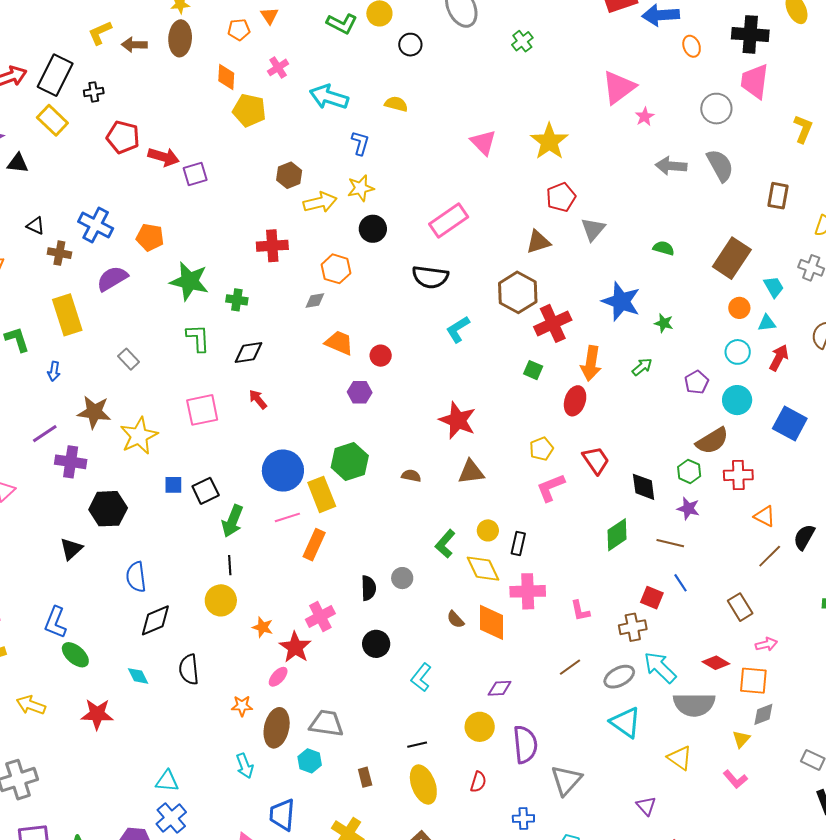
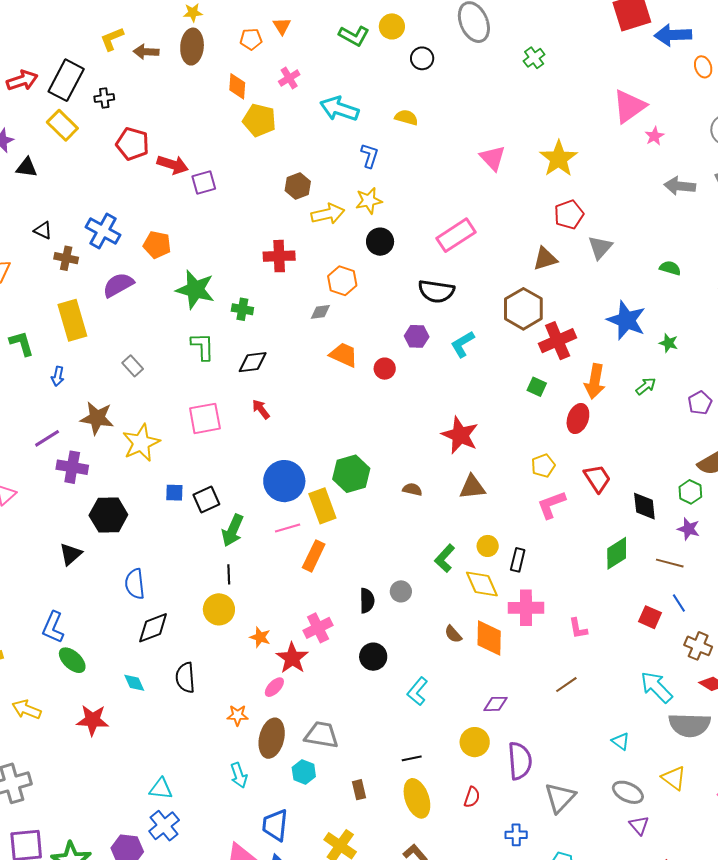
purple hexagon: (360, 392) -> (417, 336), moved
brown cross: (633, 627) -> (698, 646), moved, turned 32
gray ellipse: (619, 677) -> (628, 792), moved, turned 52
cyan triangle: (626, 722) -> (621, 741), size x0.6

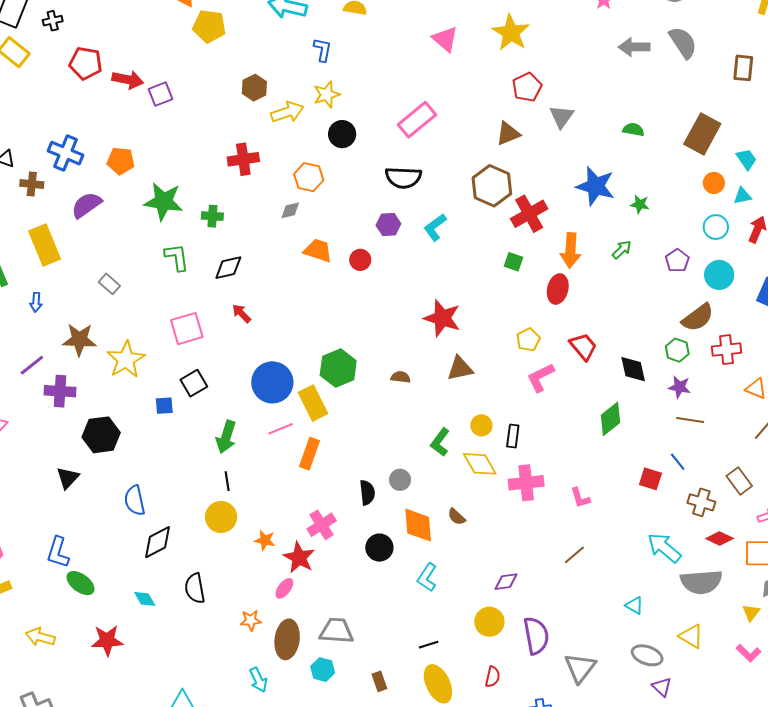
black square: (206, 499) -> (194, 383), moved
brown line: (670, 563) -> (690, 420), moved
orange diamond: (489, 638) -> (418, 525), moved

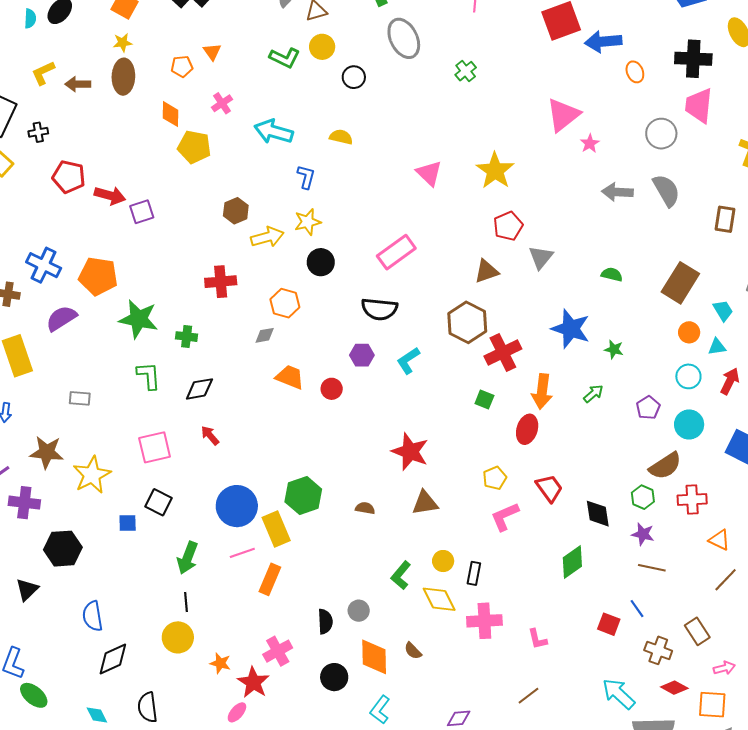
orange pentagon: (121, 161) -> (98, 276), size x1.4
gray rectangle: (109, 284) -> (80, 398), turned -40
black square: (194, 383) -> (158, 502), turned -36

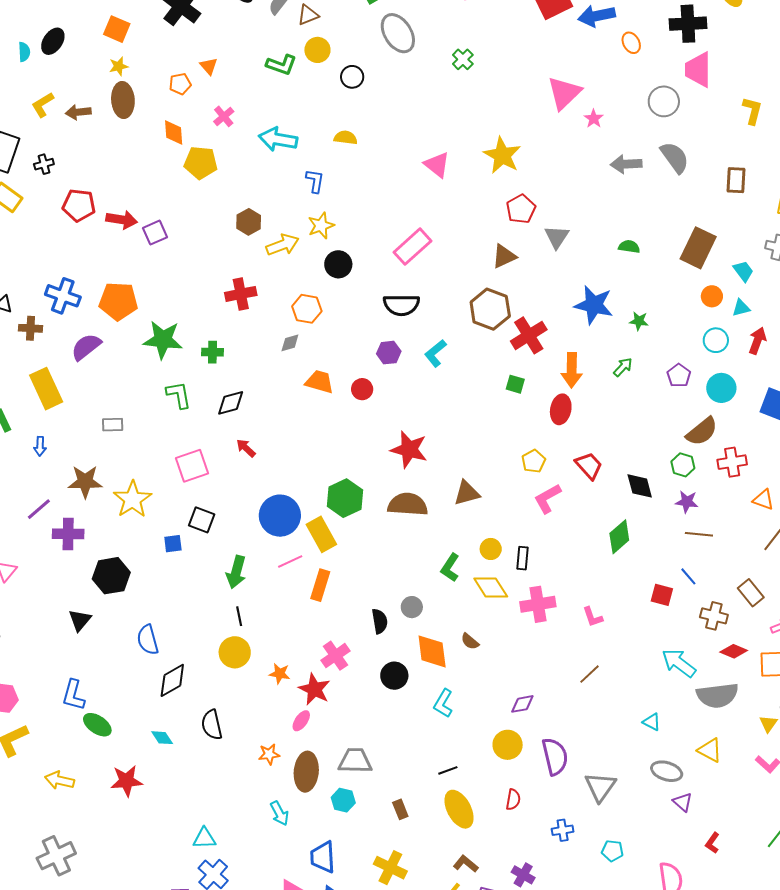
red star: (410, 452) -> (409, 450), moved
brown semicircle: (365, 508) -> (408, 504), size x2.0

